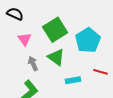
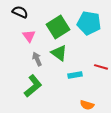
cyan pentagon: (88, 40) -> (89, 23), moved, turned -30

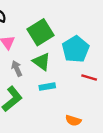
cyan pentagon: (89, 23) -> (76, 49), moved, turned 30
cyan rectangle: (75, 75) -> (47, 87), moved

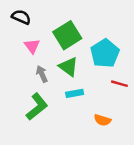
orange semicircle: (73, 120) -> (102, 120), moved

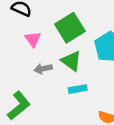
gray arrow: (42, 74) -> (43, 69), turned -77
green L-shape: (37, 107) -> (19, 106), moved

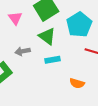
gray arrow: (43, 69) -> (23, 51), moved

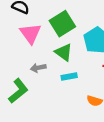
pink triangle: (15, 18) -> (30, 34), size x1.5

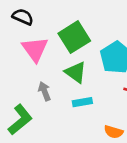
gray arrow: (38, 68) -> (44, 91), turned 80

